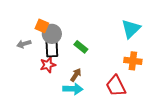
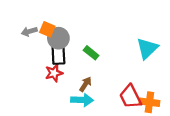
cyan triangle: (131, 29) -> (147, 48), moved
gray arrow: (24, 44) -> (29, 31), moved
orange cross: (133, 61) -> (149, 102), moved

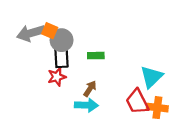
gray arrow: (29, 31) -> (31, 33), size x1.6
cyan triangle: (147, 48) -> (151, 77), moved
green rectangle: (91, 53) -> (96, 56), turned -40

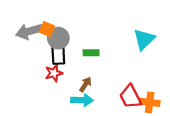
cyan triangle: (151, 77) -> (144, 39), moved

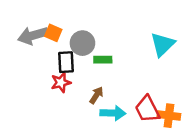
gray circle: (58, 38) -> (82, 43), moved
cyan arrow: (82, 100) -> (113, 113), moved

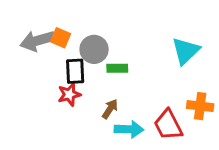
orange cross: (169, 116) -> (200, 106), moved

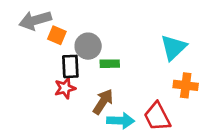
gray arrow: (37, 41) -> (35, 20), moved
orange cross: (200, 106) -> (186, 85), moved
brown arrow: (110, 109) -> (103, 102), size x1.4

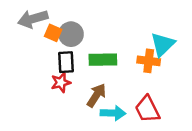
gray circle: (88, 46) -> (71, 34), moved
green rectangle: (110, 64) -> (103, 60), size x1.5
orange cross: (186, 85) -> (149, 61), moved

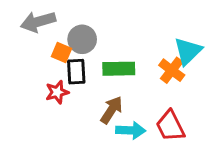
orange square: (53, 33) -> (62, 53), moved
orange cross: (149, 61) -> (172, 70), turned 30
red star: (61, 83) -> (57, 92), moved

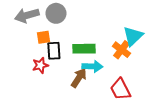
gray circle: (82, 39) -> (56, 13), moved
orange square: (62, 53) -> (44, 37), turned -32
cyan arrow: (131, 130) -> (92, 66), moved

